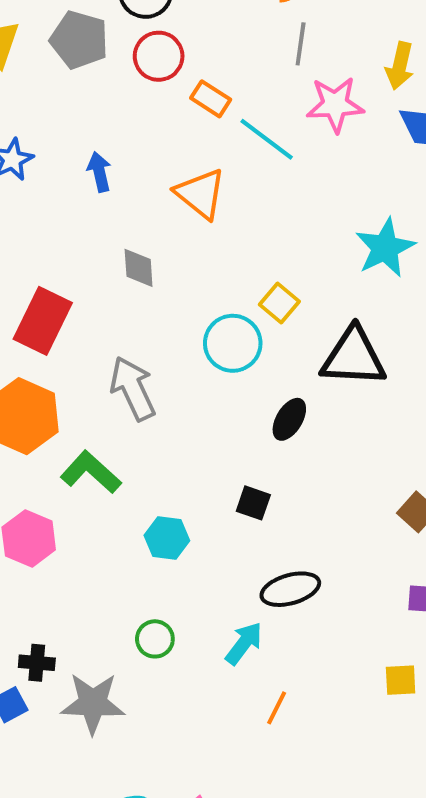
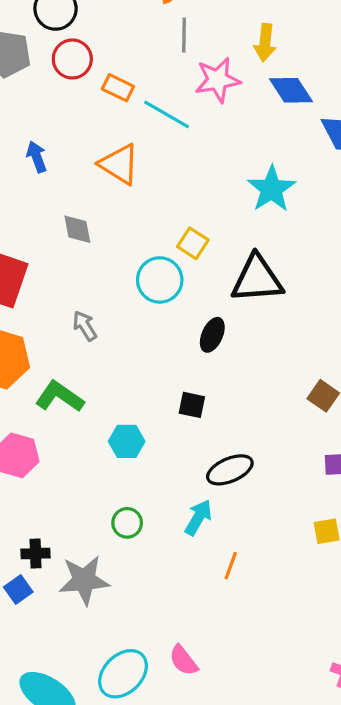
gray arrow: (133, 388) -> (85, 326), size x0.6

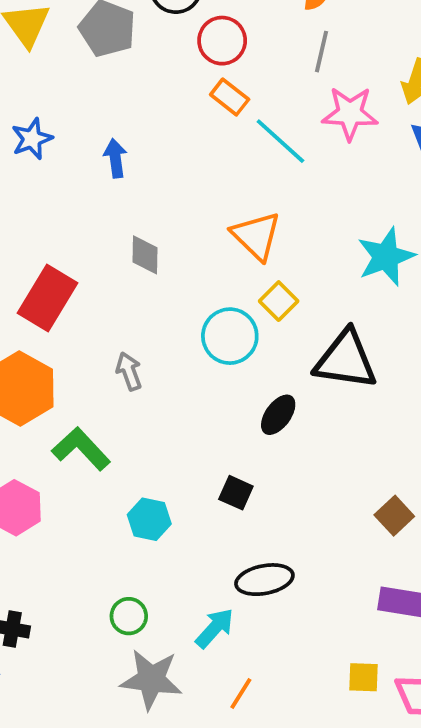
red circle: (72, 59) -> (222, 41), moved
orange triangle: (119, 164) -> (256, 236), moved
gray star: (84, 580) -> (151, 679), moved

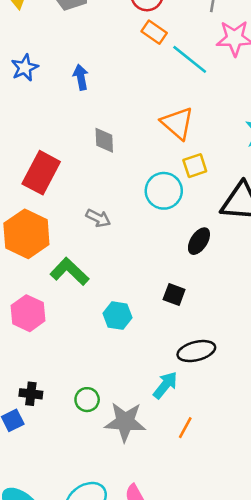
yellow square: (279, 301) -> (195, 166), turned 30
gray arrow: (129, 371) -> (98, 218), turned 140
green circle: (129, 616) -> (87, 400), moved

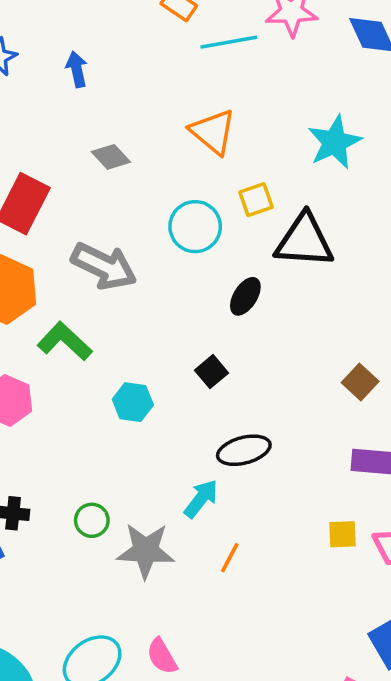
cyan line: (190, 59) -> (229, 42), turned -48
gray diamond: (104, 140) -> (111, 157), turned -40
yellow square: (195, 166) -> (256, 200), moved
gray arrow: (98, 218) -> (104, 266), size x1.8
black square: (174, 294) -> (212, 372), turned 30

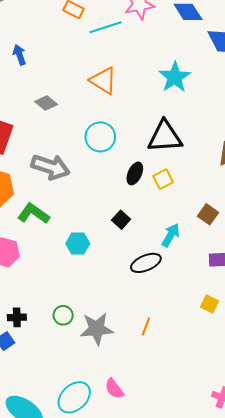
yellow square: (256, 200) -> (163, 179), moved
cyan arrow: (201, 499) -> (171, 235), moved
yellow square: (342, 534) -> (210, 304), turned 36

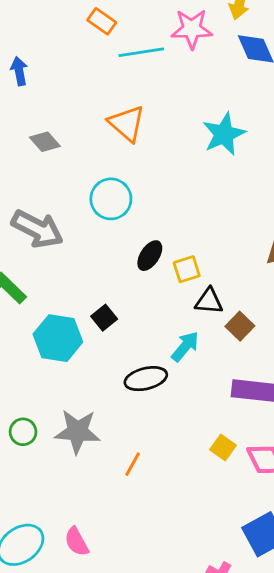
black triangle: (165, 137) -> (209, 301), moved, size x0.6
black square: (121, 220) -> (104, 318), moved
cyan hexagon: (78, 244) -> (58, 338), size x1.5
gray star: (97, 329) -> (77, 432), moved

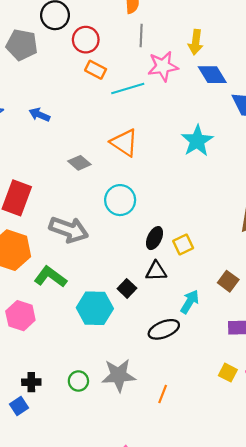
blue arrow: (19, 71) -> (39, 115), turned -48
gray diamond: (45, 142) -> (79, 163), moved
black triangle: (209, 301) -> (156, 271), moved

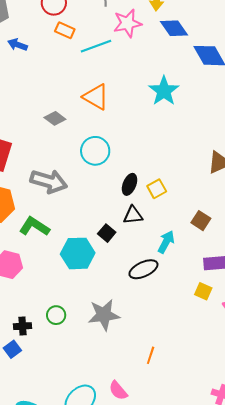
blue arrow: (39, 115) -> (18, 45), moved
yellow square: (228, 373) -> (203, 291), moved
green circle: (78, 381) -> (56, 315), moved
orange line: (163, 394) -> (151, 355), moved

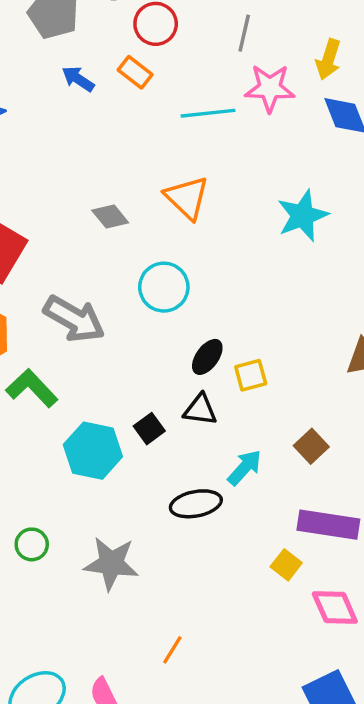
orange rectangle: (65, 30) -> (135, 72), moved

